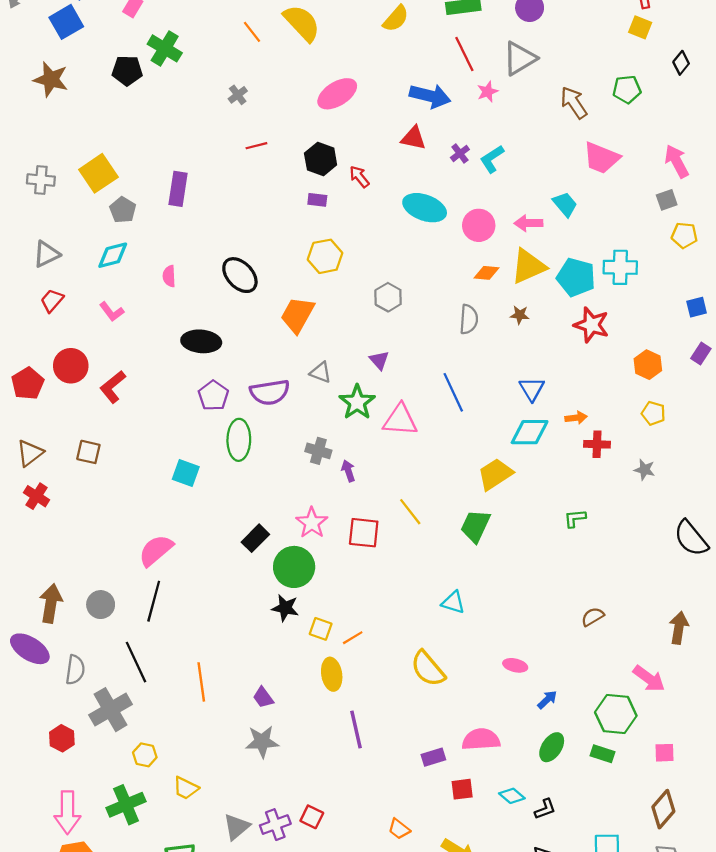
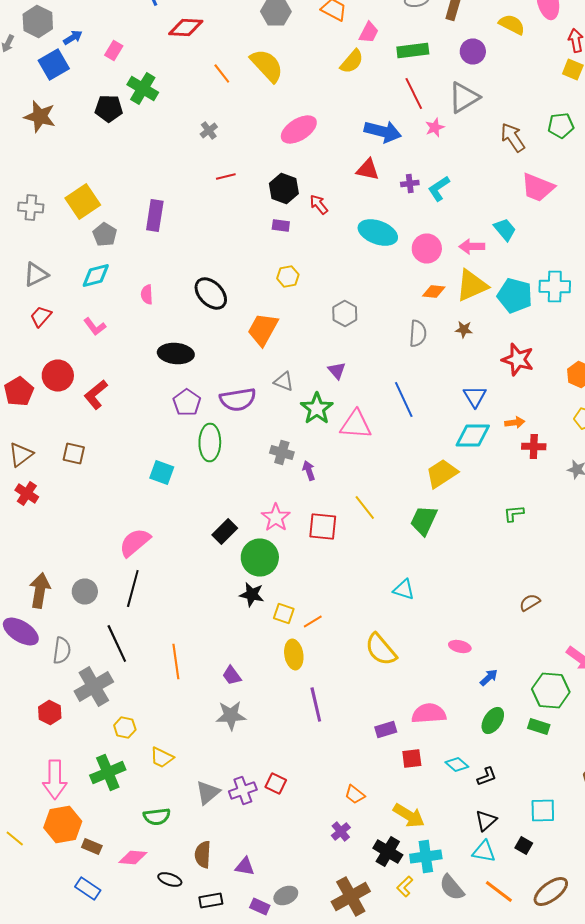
purple cross: (460, 153) -> (410, 184), turned 30
yellow hexagon: (325, 256) -> (288, 276), size x0.7
red star: (591, 325) -> (518, 360), moved

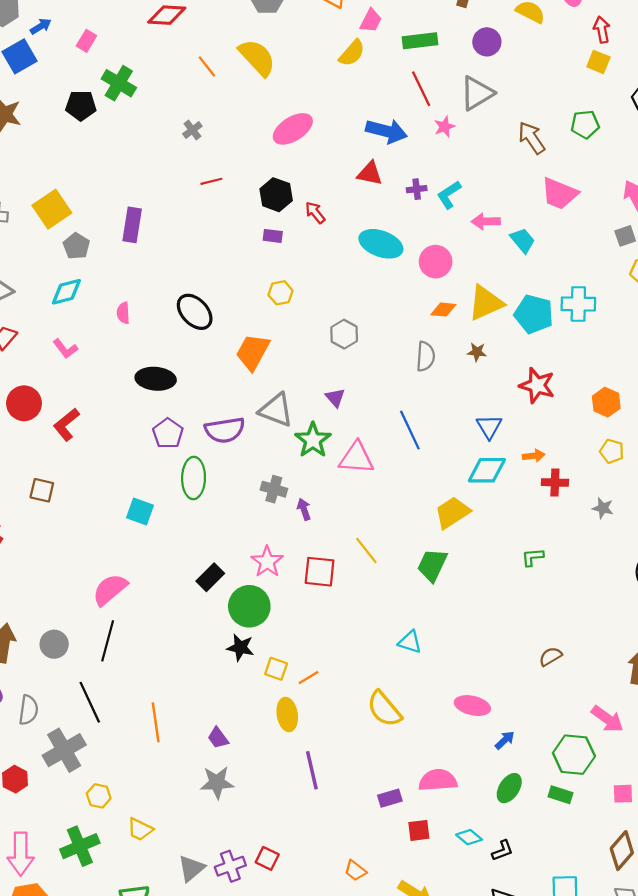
pink arrow: (472, 246) -> (486, 221), moved
gray triangle: (284, 382) -> (276, 410), size x1.6
pink ellipse: (460, 646) -> (472, 706), size x1.4

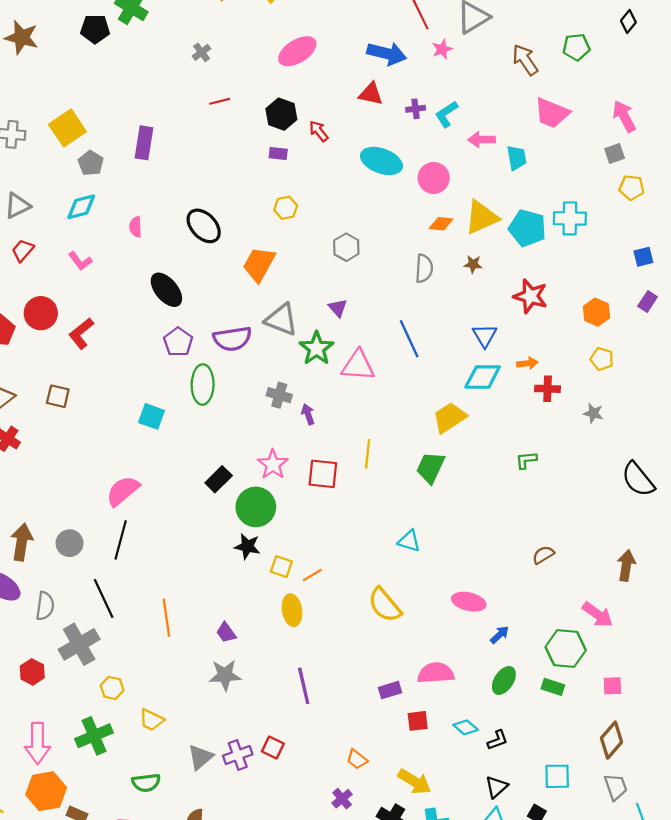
cyan trapezoid: (523, 240) -> (517, 158), turned 30
black ellipse: (156, 379) -> (166, 290), turned 45
yellow line: (366, 551) -> (368, 454), turned 44
purple line: (312, 770) -> (304, 686), moved

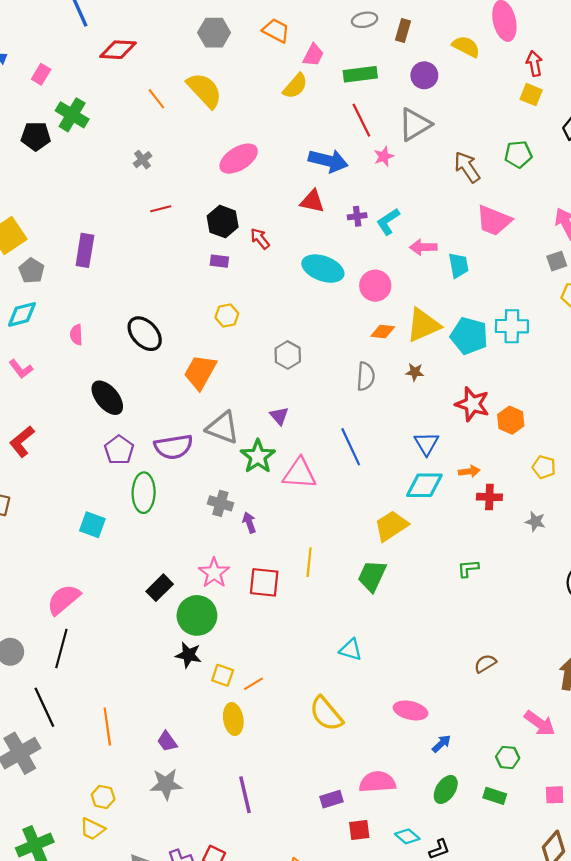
orange hexagon: (596, 312) -> (511, 420), moved
green hexagon: (566, 649) -> (508, 757), size x0.6
yellow hexagon: (112, 688) -> (103, 797), moved

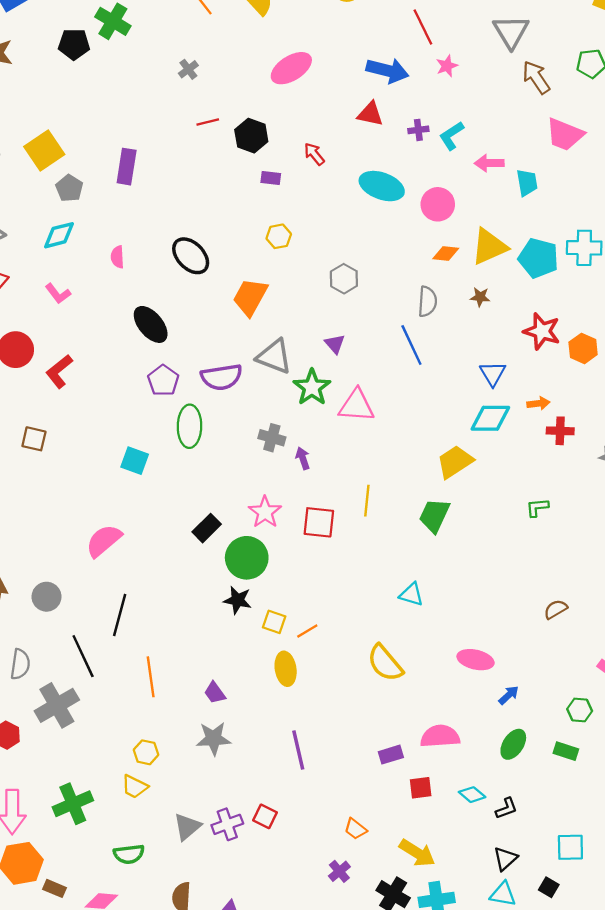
gray triangle: (415, 124) -> (511, 32), moved, turned -30
black hexagon: (223, 222) -> (251, 136), moved
blue line: (351, 447) -> (411, 345), moved
black line: (61, 649) -> (120, 615), moved

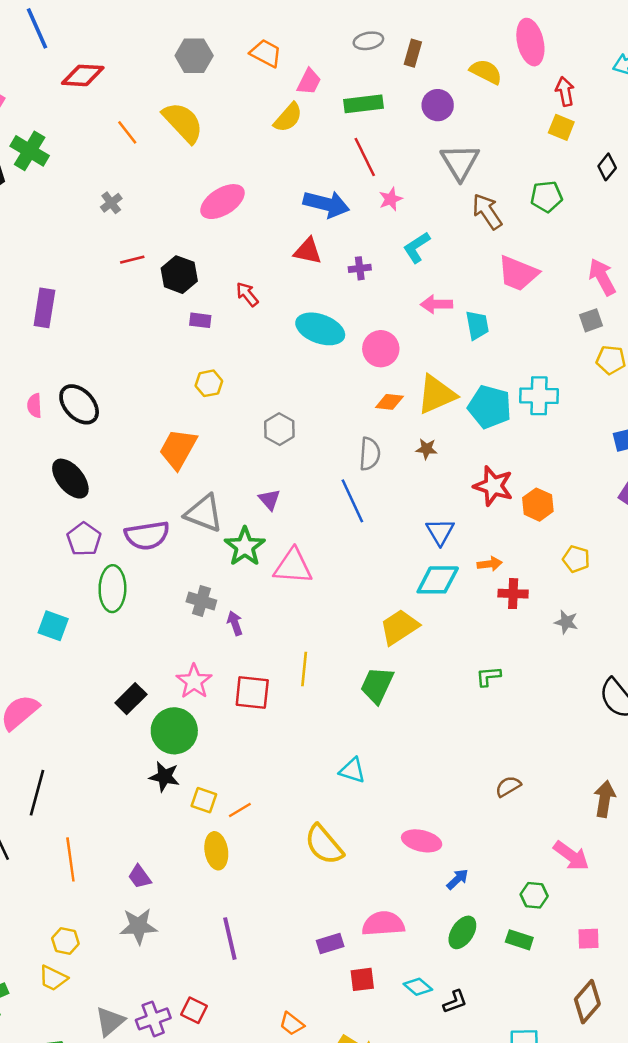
cyan L-shape: (451, 136) -> (417, 247), moved
black ellipse: (191, 256) -> (79, 404), moved

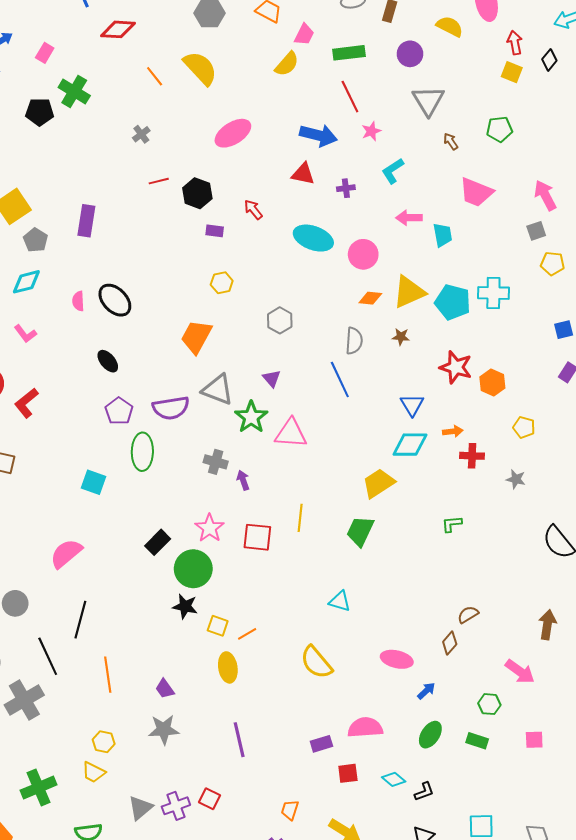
black diamond: (607, 167) -> (549, 60), moved
brown arrow: (487, 211) -> (451, 141), size x0.6
black ellipse: (70, 479) -> (108, 361), size x0.7
brown diamond: (587, 1002) -> (450, 643), moved, size x0.7
orange trapezoid: (292, 1024) -> (290, 810), turned 70

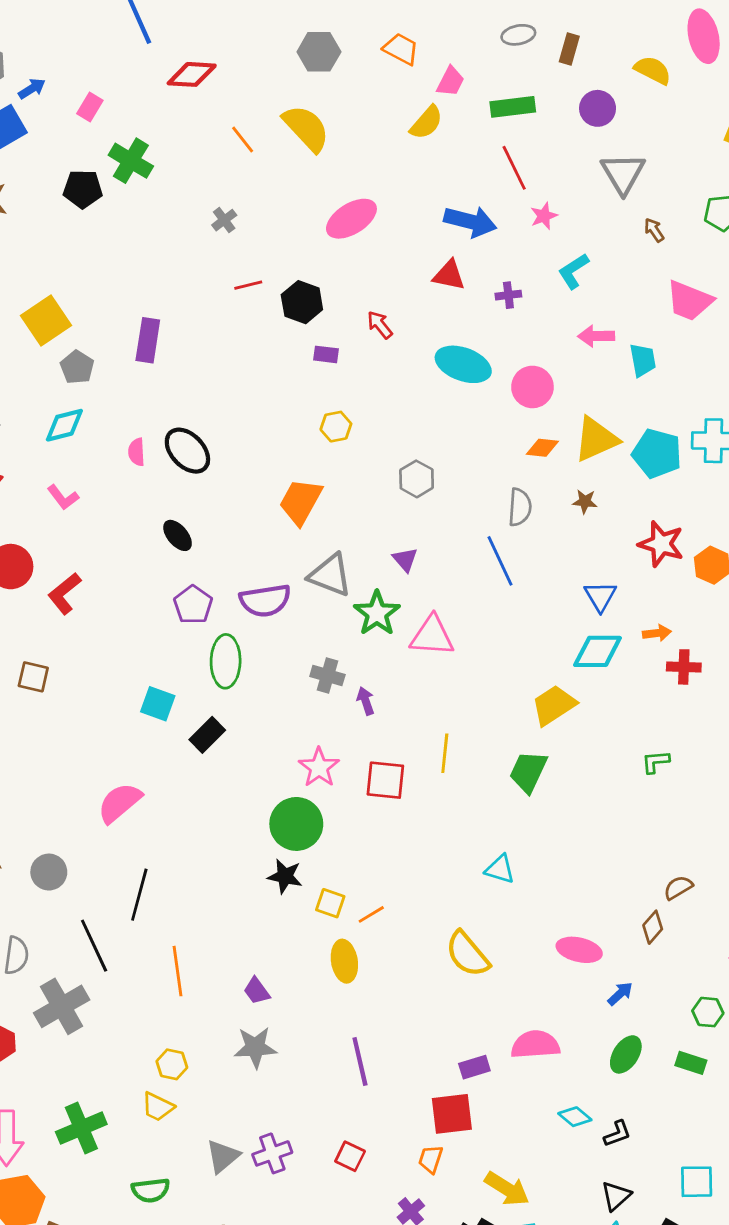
black rectangle: (158, 542) -> (207, 735), moved
red square: (348, 773) -> (452, 1114), moved, size x1.5
red square: (210, 799) -> (350, 1156), moved

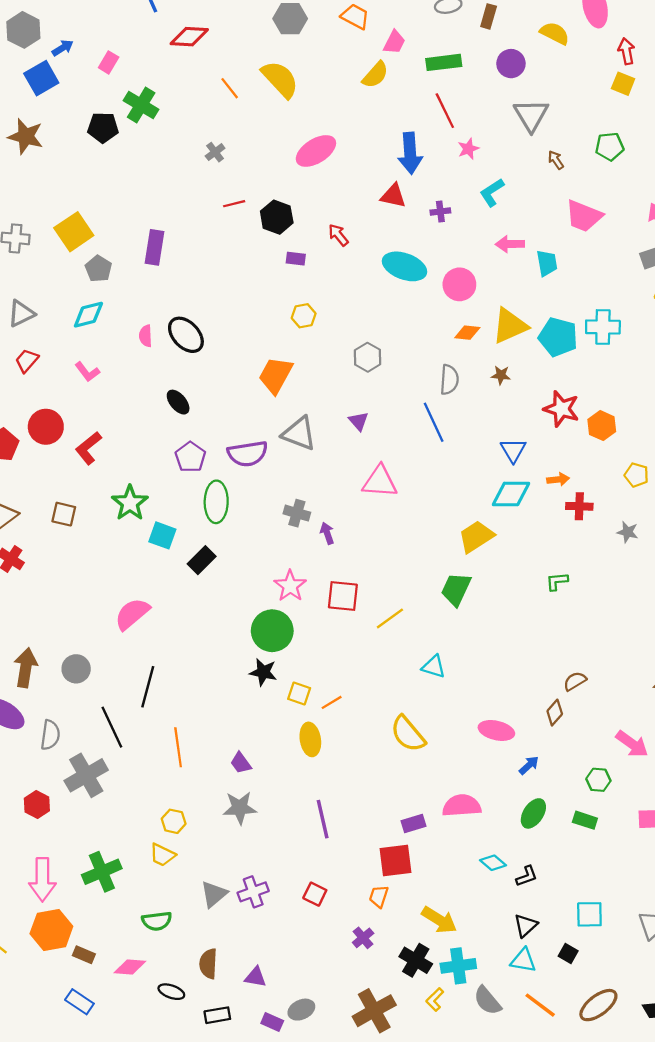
blue arrow: (470, 222) -> (410, 153), turned 72
green star: (377, 613) -> (130, 503), moved
yellow line: (445, 753) -> (390, 618), moved, turned 48

